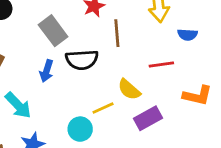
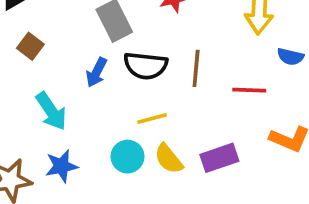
brown line: (117, 33) -> (196, 68), moved
yellow semicircle: (129, 89) -> (169, 159), moved
yellow line: (103, 108) -> (152, 118), moved

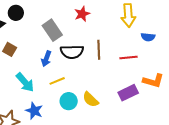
yellow line: (152, 118) -> (57, 81), moved
purple rectangle: (219, 158) -> (128, 93), moved
blue star: (61, 166) -> (34, 111), turned -30

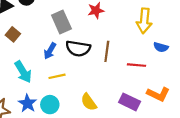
purple rectangle: (128, 93) -> (130, 102), turned 42
cyan circle: (69, 101) -> (50, 105), moved

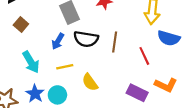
blue semicircle: (161, 47) -> (169, 38), size x1.5
red line: (137, 65) -> (144, 56), turned 60
yellow semicircle: (89, 102) -> (90, 82), moved

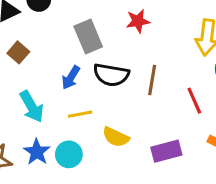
yellow semicircle: (90, 82) -> (116, 137), turned -30
purple rectangle: (137, 93) -> (166, 151), moved, turned -42

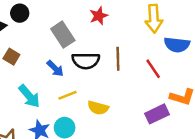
blue arrow: (71, 77) -> (55, 68), turned -66
purple rectangle: (166, 151) -> (157, 114), moved

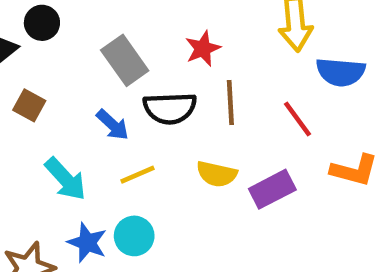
red star: (99, 16) -> (203, 49), moved
yellow semicircle: (98, 108) -> (217, 174), moved
purple rectangle: (157, 114) -> (272, 189), moved

